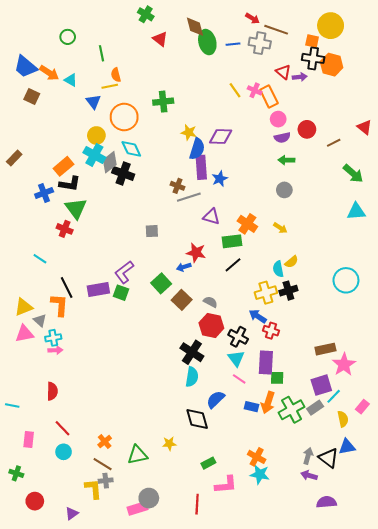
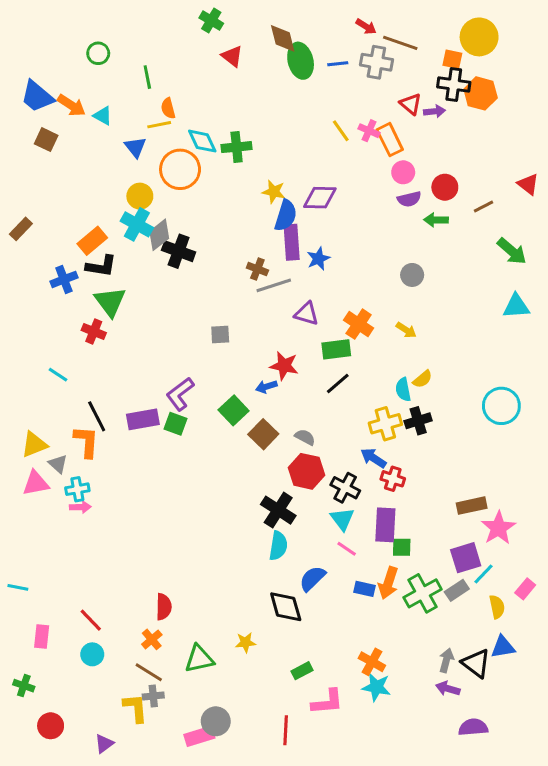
cyan diamond: (131, 149) -> (202, 141), moved
green arrow: (286, 160) -> (436, 220), moved
red semicircle: (52, 391) -> (164, 607), moved

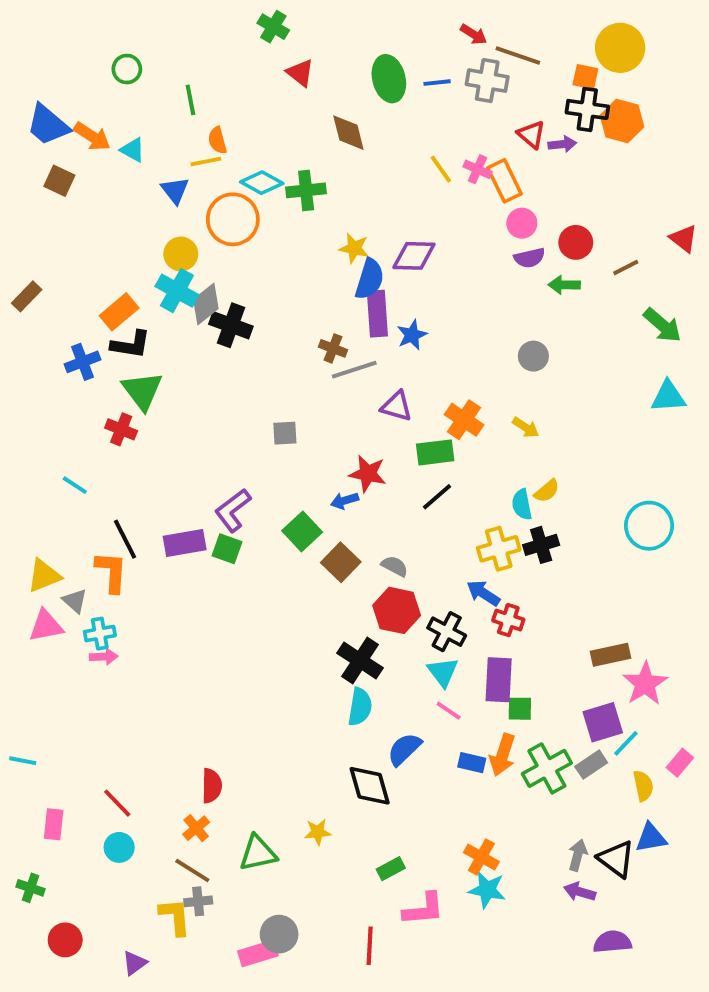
brown diamond: (283, 38) -> (348, 133), moved
cyan diamond: (202, 141) -> (262, 183), turned -36

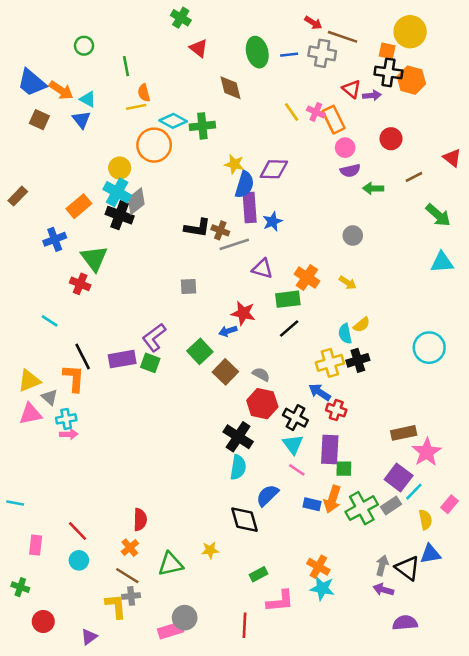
blue triangle: (175, 190) -> (81, 120), moved
red circle: (576, 242) -> (391, 139), moved
black cross: (231, 325) -> (120, 215), moved
black L-shape: (131, 345) -> (197, 228), moved
purple square: (603, 722) -> (399, 478), turned -36

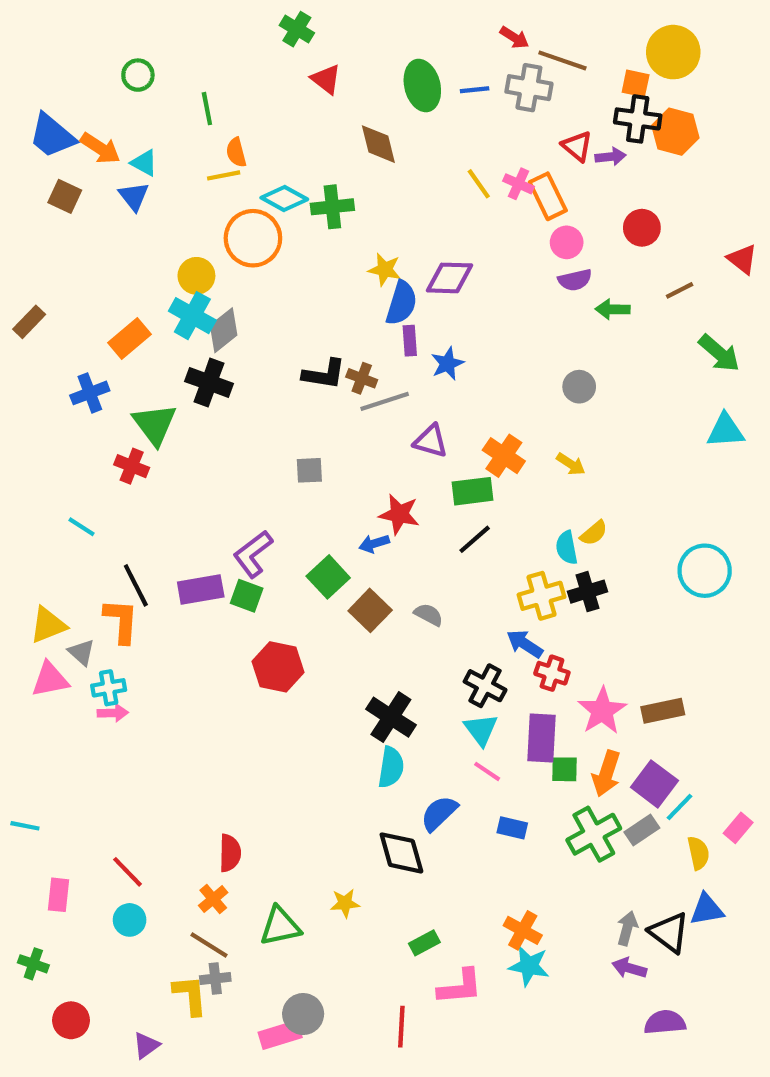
purple rectangle: (250, 207) -> (410, 341), size x0.6
black cross: (120, 215) -> (209, 382), moved
red hexagon: (262, 404) -> (278, 667), moved
pink star: (427, 452) -> (602, 711), moved
orange arrow: (332, 499) -> (606, 774), moved

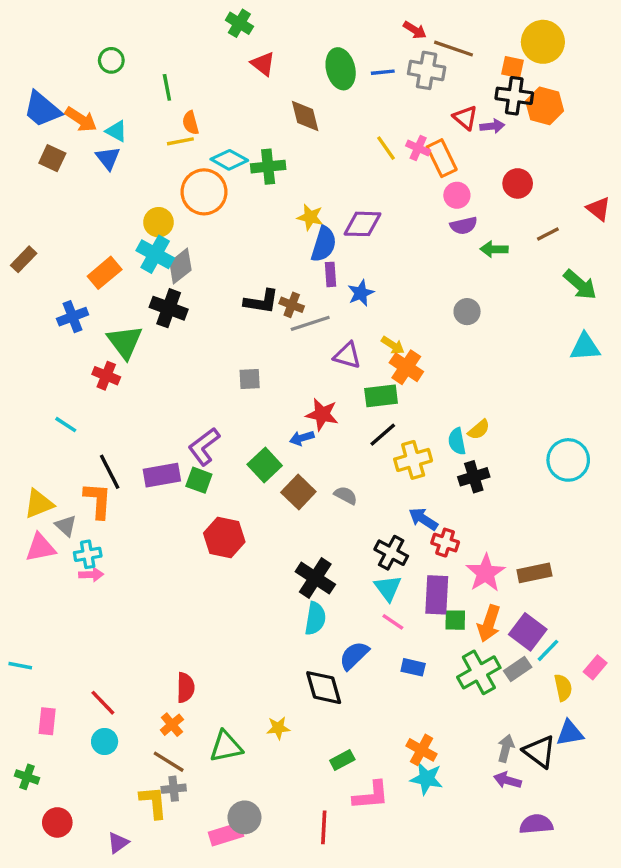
yellow arrow: (571, 464) -> (393, 345), moved
yellow cross: (542, 596) -> (413, 460), moved

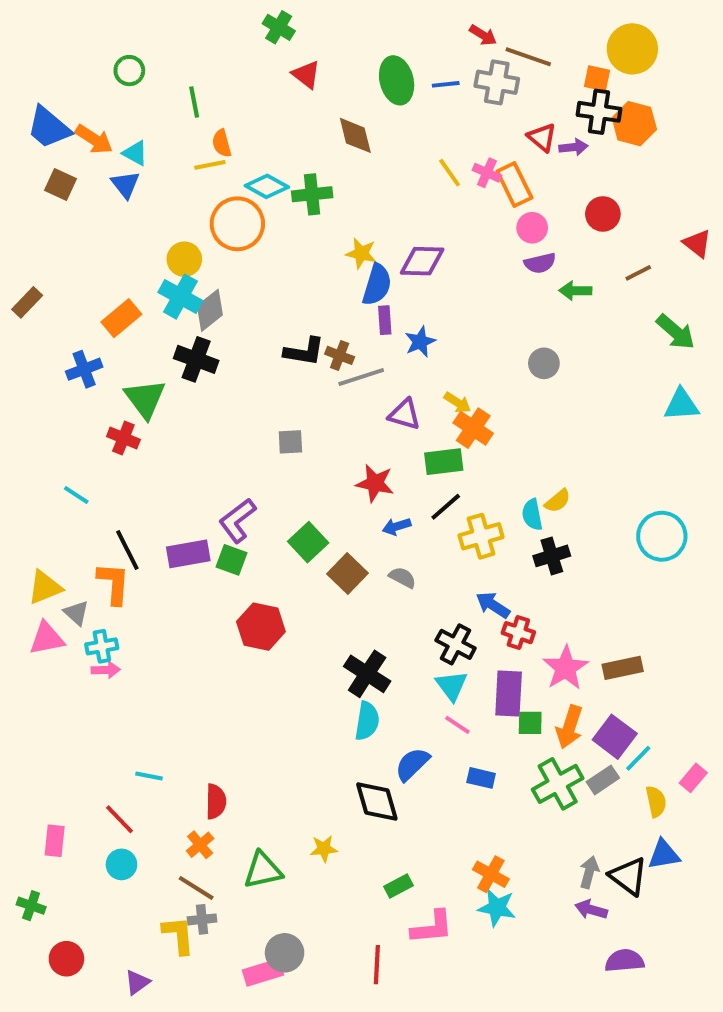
blue arrow: (302, 438) -> (397, 526), moved
cyan line: (20, 666) -> (149, 776), moved

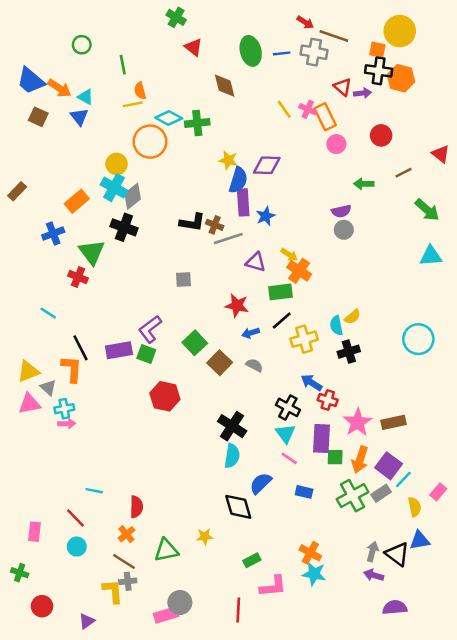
purple semicircle: (540, 263) -> (341, 211), moved
purple rectangle: (385, 320) -> (243, 202), size x1.5

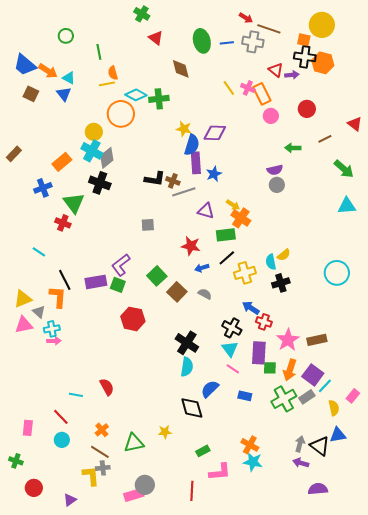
red semicircle: (136, 507) -> (107, 387), moved, turned -30

